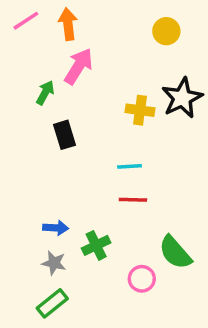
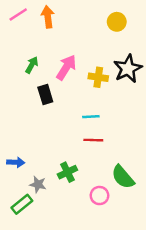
pink arrow: (79, 66) -> (66, 67), moved
blue arrow: (56, 228) -> (16, 162), moved
green rectangle: (52, 303) -> (22, 204), moved

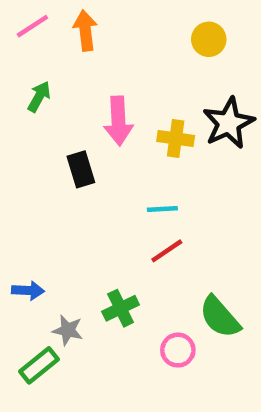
green arrow: (32, 65) -> (39, 97), moved
pink arrow: (66, 67) -> (118, 121), turned 145
red line: (93, 140) -> (167, 251), turned -36

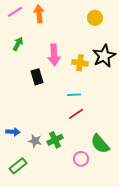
gray star: (68, 330) -> (35, 141), moved

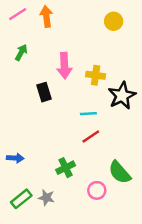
black star: (104, 56) -> (122, 96), moved
gray star: (35, 141) -> (46, 198), moved

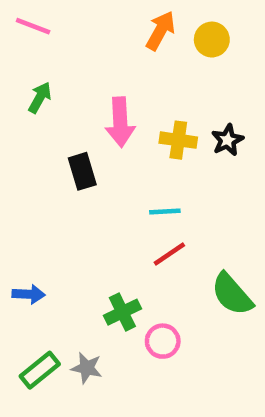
pink line: (18, 14) -> (33, 26), turned 54
orange arrow: (46, 16) -> (160, 31), moved, turned 36
black star: (122, 96) -> (227, 140), moved, size x0.6
green semicircle: (120, 172) -> (232, 294), moved
pink circle: (97, 190) -> (163, 341), moved

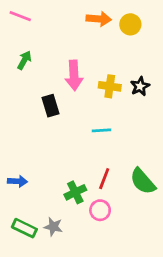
orange arrow: (160, 31) -> (99, 19), turned 65
red line: (169, 254) -> (104, 179), moved, turned -35
green rectangle: (40, 370) -> (24, 228), turned 65

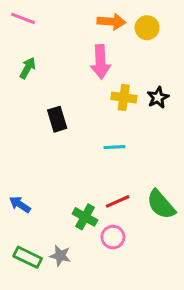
pink arrow: (74, 75) -> (101, 62), moved
red line: (104, 179) -> (118, 201), turned 45
blue arrow: (18, 181) -> (20, 204), turned -150
green cross: (75, 192) -> (85, 217), turned -35

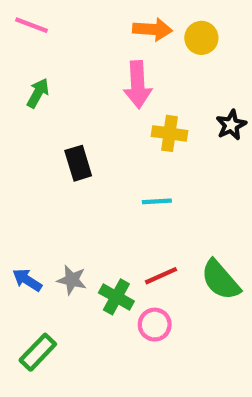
black star: (158, 97) -> (231, 125), moved
gray star: (60, 256) -> (72, 280), moved
green rectangle: (28, 257) -> (38, 352), turned -72

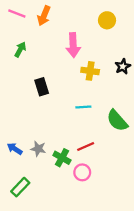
orange arrow: (153, 29) -> (44, 16), moved, turned 108
green semicircle: (221, 280) -> (117, 121), moved

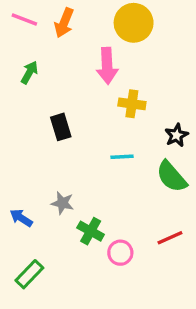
yellow circle: (107, 20) -> (134, 23), moved, size x1.5
black star: (123, 66) -> (177, 135), moved
red line: (86, 146) -> (170, 238), moved
gray star: (38, 149) -> (62, 203), moved

